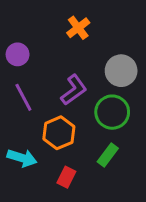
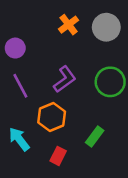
gray circle: (121, 71) -> (106, 27), moved
green circle: (112, 112) -> (110, 82), moved
cyan arrow: (22, 158) -> (19, 139), turned -145

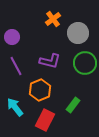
gray circle: (106, 27) -> (78, 33), moved
purple L-shape: (65, 79) -> (50, 61), turned 50
red rectangle: (58, 156) -> (45, 120), size x1.5

